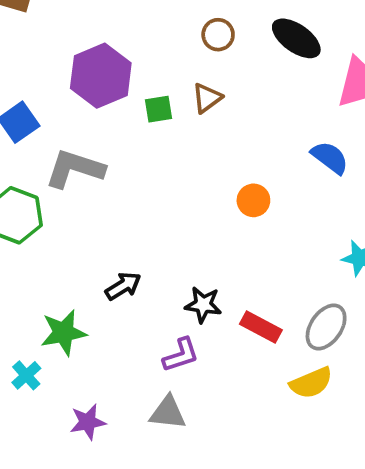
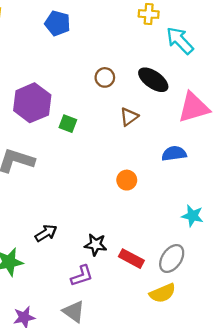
brown triangle: (207, 98) -> (129, 117), moved
green square: (158, 109) -> (68, 124), turned 30
blue semicircle: (330, 158) -> (174, 154), turned -45
gray triangle: (168, 413) -> (74, 312), turned 30

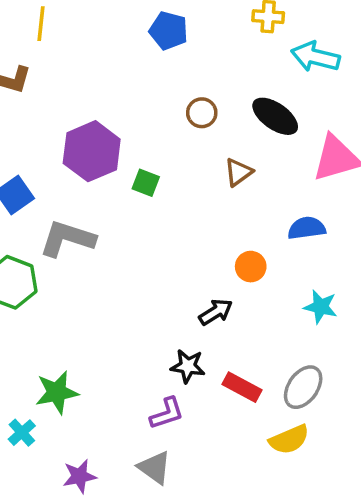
blue pentagon: (58, 23) -> (169, 31), moved
cyan arrow: (180, 41) -> (315, 57), turned -32
orange circle: (127, 180) -> (251, 267), moved
cyan star: (192, 216) -> (321, 307), moved
black arrow: (46, 233) -> (216, 312), moved

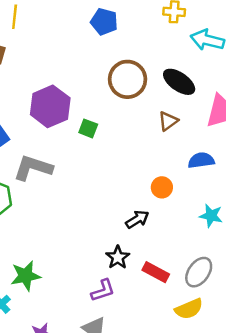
brown circle: (202, 113) -> (128, 79), size x1.8
brown triangle: (238, 172) -> (168, 121), moved
black star: (188, 366) -> (118, 257), turned 30

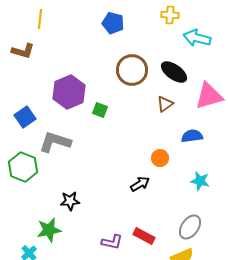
black star: (118, 257) -> (70, 201), moved, turned 30
red rectangle: (156, 272) -> (144, 236), moved
purple L-shape: (103, 291) -> (112, 242), turned 30

